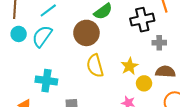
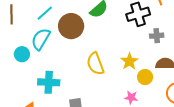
brown circle: (86, 33) -> (71, 26), moved
cyan circle: (19, 34) -> (22, 54), moved

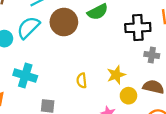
yellow semicircle: (95, 64) -> (82, 81), moved, size x0.6

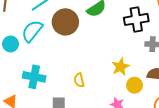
yellow semicircle: (82, 81) -> (79, 80), moved

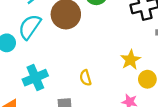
cyan cross: (34, 77) -> (35, 78), turned -30

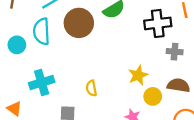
cyan semicircle: (30, 27) -> (42, 31), turned -44

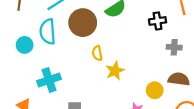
black cross: (158, 23) -> (157, 21), size x0.7
yellow star: (138, 75) -> (115, 71), moved
yellow semicircle: (91, 88) -> (97, 53), moved

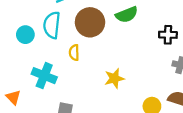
yellow semicircle: (97, 53) -> (74, 53), moved
cyan cross: (49, 80) -> (44, 76), turned 30

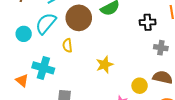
cyan semicircle: (52, 25) -> (46, 23), turned 40
orange triangle: (13, 97) -> (22, 81), moved

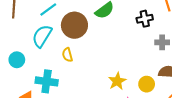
cyan circle: (24, 34) -> (17, 60), moved
yellow star: (105, 65) -> (117, 81), moved

